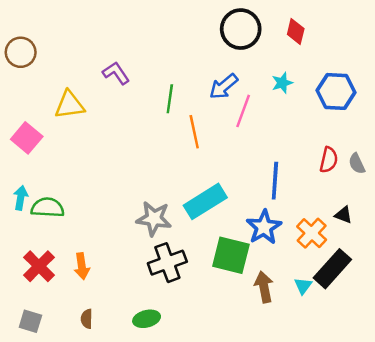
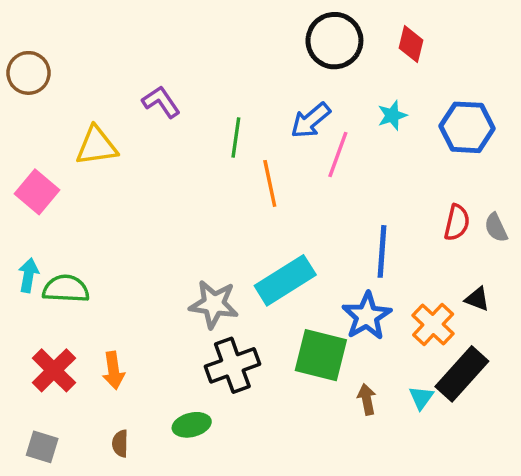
brown arrow: (264, 287) -> (367, 399), size x0.7
green ellipse: (147, 319) -> (192, 425), moved

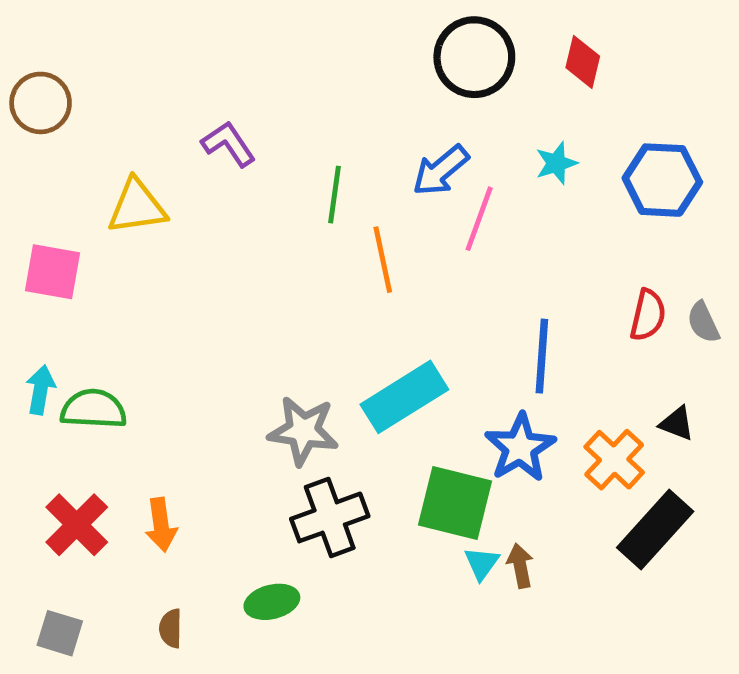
pink square: (37, 192) -> (53, 272), turned -30
cyan triangle: (421, 398) -> (482, 563), moved

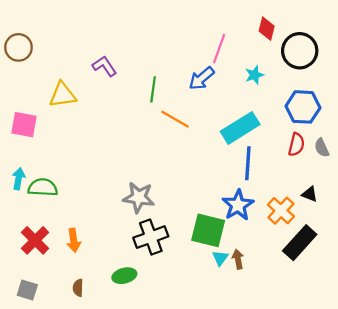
black circle: (474, 57) -> (300, 51), moved
blue hexagon: (662, 180) -> (303, 107), moved
pink line: (479, 219) -> (219, 49), moved
orange line: (383, 260) -> (175, 119), turned -48
cyan rectangle: (404, 397) -> (240, 128), moved

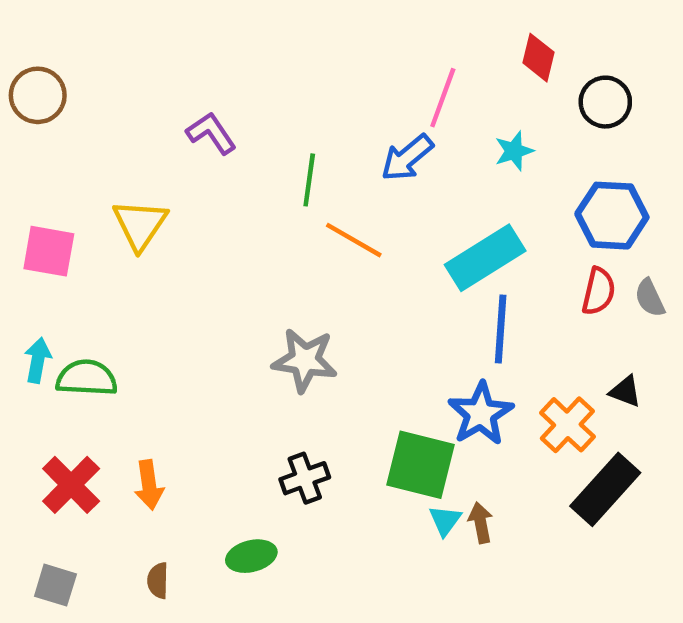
black circle: (300, 51) -> (605, 102), size x0.7
yellow triangle: (63, 95) -> (140, 224), moved, turned -48
gray star: (139, 197) -> (305, 360), moved
black cross: (151, 237) -> (305, 478), size x0.7

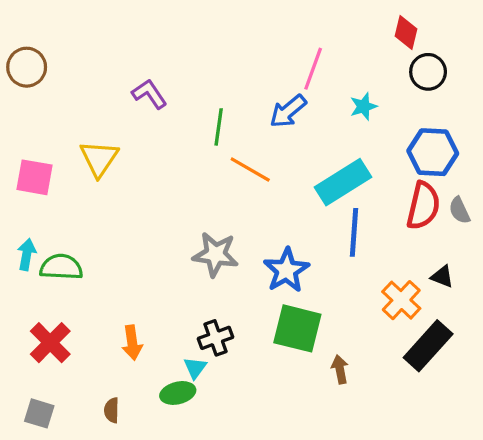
red diamond: (538, 58) -> (406, 33), moved
red semicircle: (599, 291) -> (423, 206), size x1.4
blue star: (481, 414) -> (286, 270), moved
orange arrow: (149, 485) -> (132, 343), moved
cyan triangle: (445, 520) -> (195, 368), moved

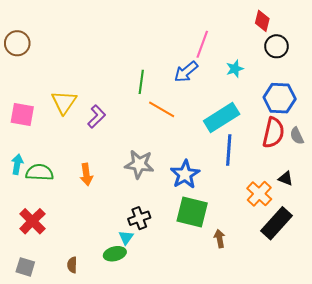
purple L-shape: (149, 94) -> (97, 116), moved, turned 80
orange arrow: (132, 343) -> (86, 174), moved

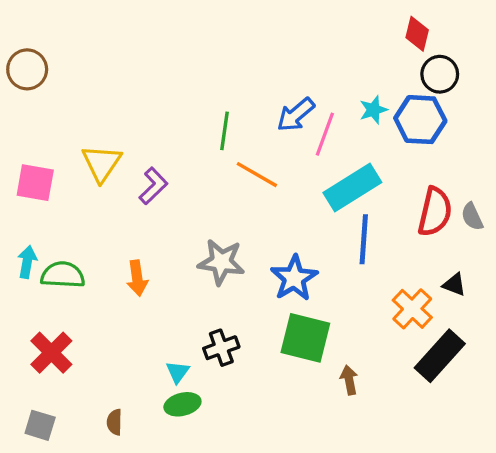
pink line: (202, 44) -> (325, 134), moved
blue hexagon: (280, 98) -> (420, 120), moved
cyan triangle: (126, 237) -> (178, 372), moved

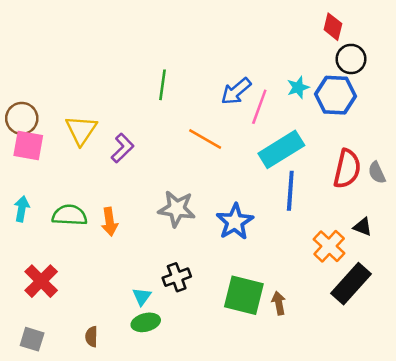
brown circle: (27, 69) -> (22, 118), moved
green line: (225, 131) -> (162, 85), moved
green semicircle: (63, 275) -> (70, 215), moved
green square: (305, 338) -> (244, 295), moved

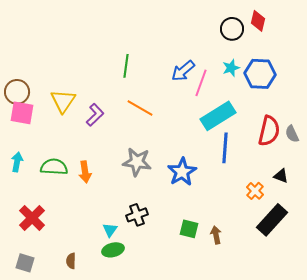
black circle: (351, 59) -> (232, 29), moved
orange line: (205, 139) -> (140, 108), moved
orange cross: (329, 246) -> (255, 191), size x0.7
green square: (244, 295) -> (189, 229), size x0.6

